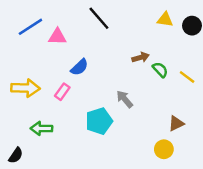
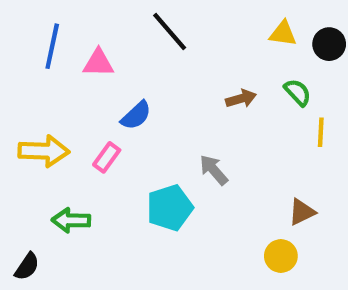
blue line: (30, 27) -> (52, 46), turned -45
green semicircle: (160, 70) -> (298, 92), moved
yellow line: (187, 77) -> (321, 132), turned 56

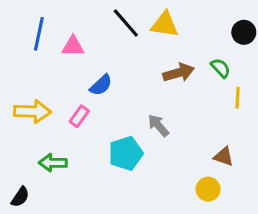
yellow triangle: (283, 34) -> (165, 25), moved, size x1.4
brown arrow: (241, 99) -> (179, 73), size x1.4
brown triangle: (302, 212) -> (224, 157), turned 45

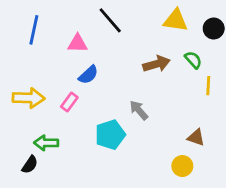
yellow triangle: (165, 25) -> (176, 20), moved
pink triangle: (73, 46) -> (78, 43), moved
black semicircle: (20, 197) -> (30, 165), moved

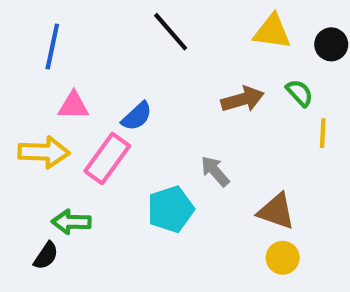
pink triangle: (78, 43) -> (73, 106), moved
pink rectangle: (69, 102) -> (107, 158), size x1.6
brown triangle: (196, 137) -> (276, 211), moved, size x1.4

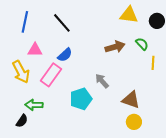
black line: (171, 32) -> (62, 23), moved
yellow arrow: (44, 152) -> (21, 72), turned 60

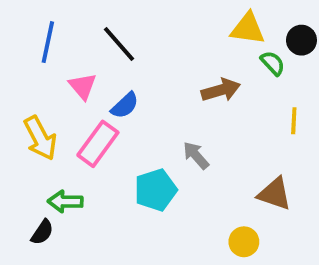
green semicircle: (142, 44) -> (273, 63), moved
pink triangle: (35, 50) -> (83, 86), moved, turned 49
brown triangle: (131, 100) -> (275, 194), moved
yellow circle: (134, 122) -> (244, 242), moved

